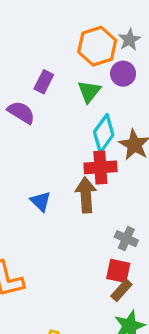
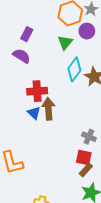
purple rectangle: (44, 82) -> (27, 34), moved
red cross: (100, 167) -> (37, 91), moved
brown arrow: (86, 195) -> (48, 109), moved

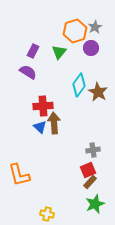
green triangle: (65, 42) -> (59, 52), moved
gray cross: (89, 137) -> (93, 150), turned -32
red square: (84, 157) -> (88, 170), turned -35

